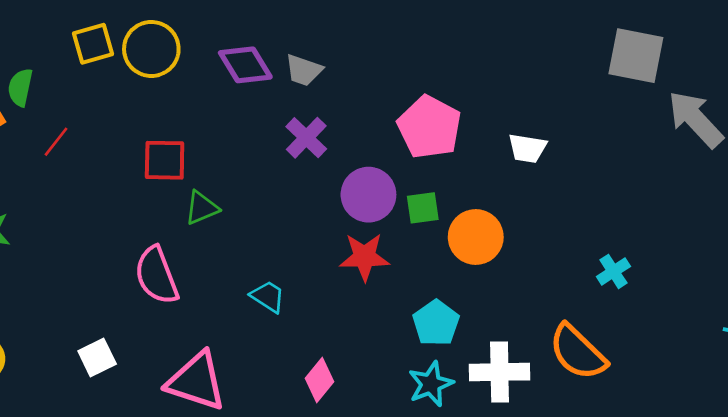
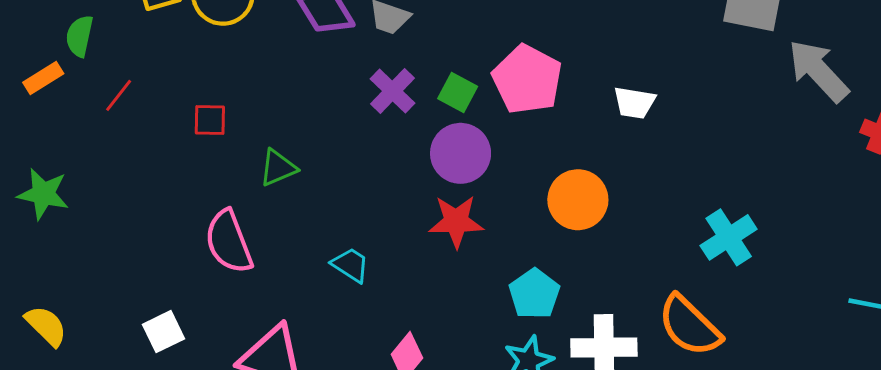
red square: (165, 160) -> (210, 120), moved, size x0.7
green square: (423, 208) -> (458, 93), moved, turned 36
cyan cross: (613, 271) -> (729, 237), size x1.5

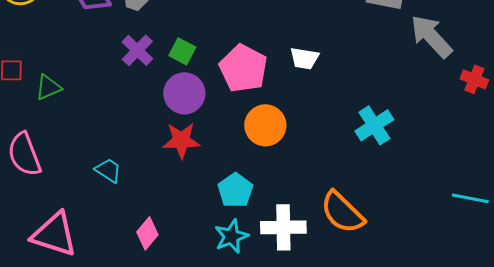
pink pentagon: (527, 79) -> (243, 68), moved
green triangle: (278, 168) -> (48, 87), moved
cyan cross: (729, 237) -> (374, 125), moved

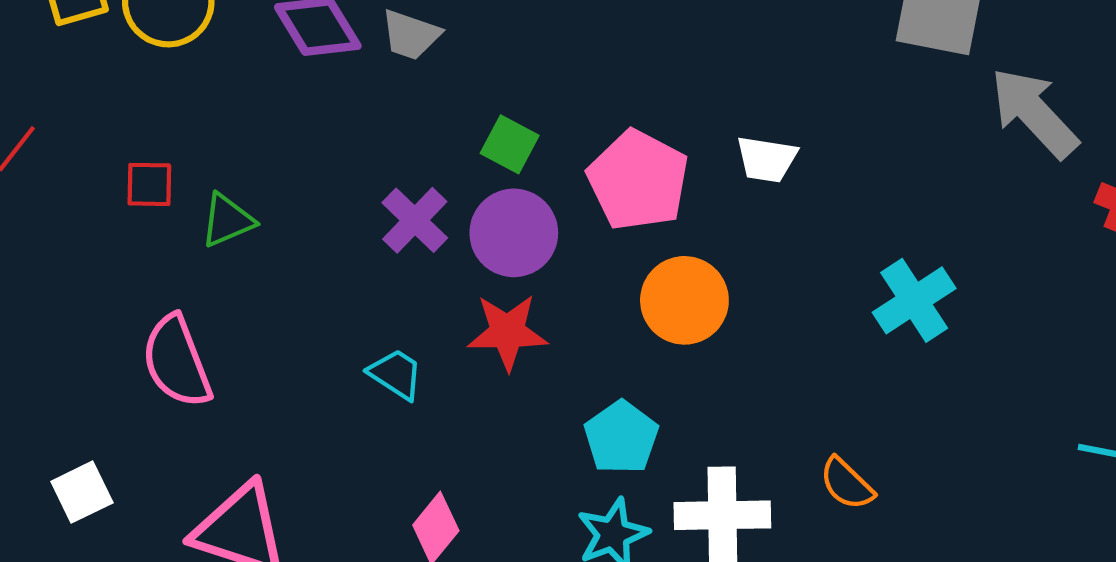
purple cross: (137, 50) -> (415, 220), moved
cyan trapezoid: (108, 170) -> (396, 374), moved
orange semicircle: (342, 212) -> (847, 484), size x0.6

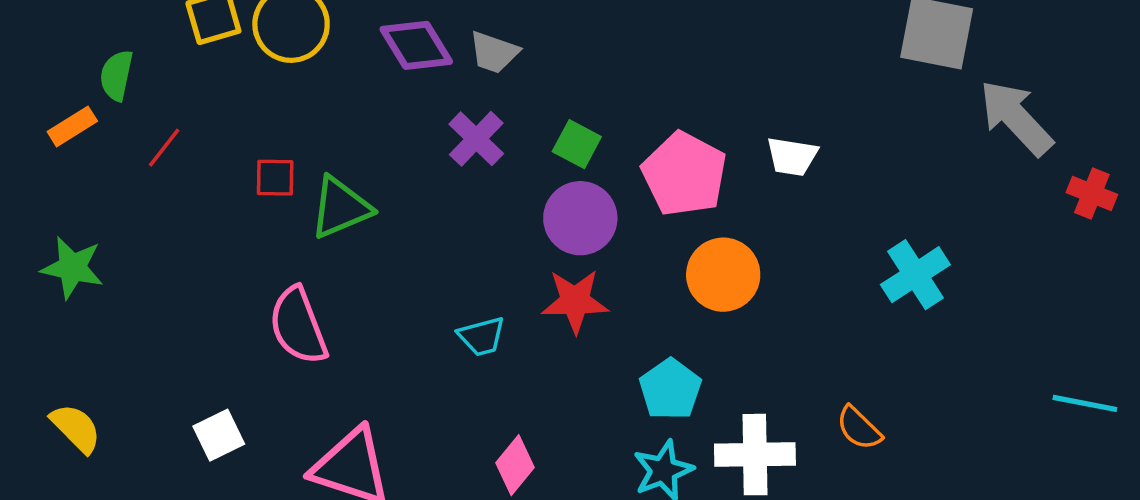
green triangle: (227, 220) -> (340, 208), size x1.4
purple cross: (415, 220) -> (476, 139), moved
cyan trapezoid: (396, 374) -> (482, 336), turned 132

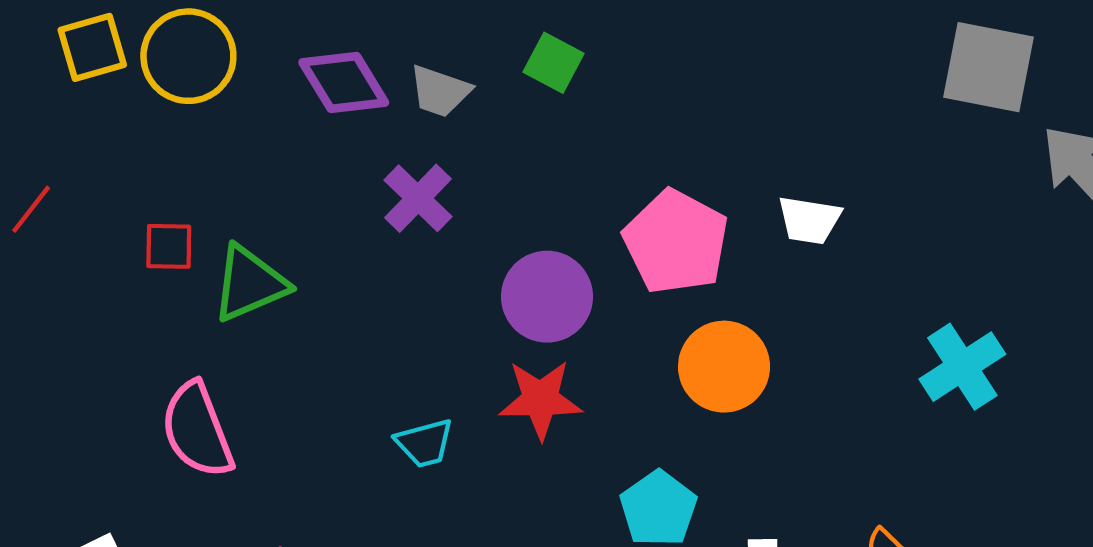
green square: (577, 144) -> (554, 63), moved

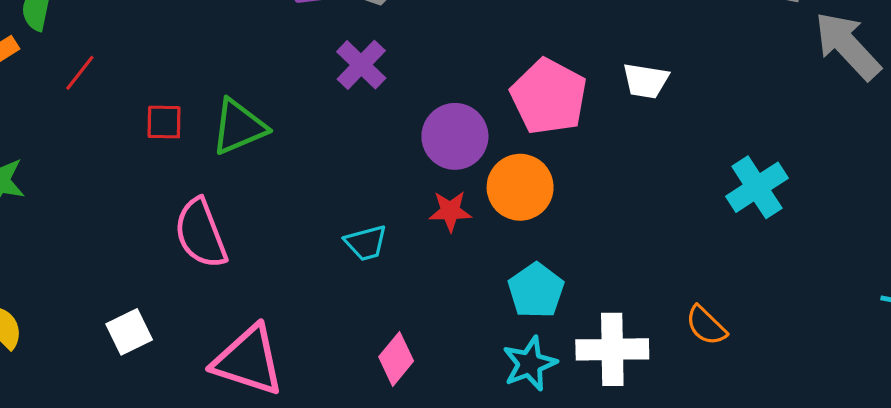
red square: (169, 246) -> (164, 122), moved
orange circle: (724, 367) -> (520, 187), moved
red star: (540, 399) -> (450, 211), size x0.7

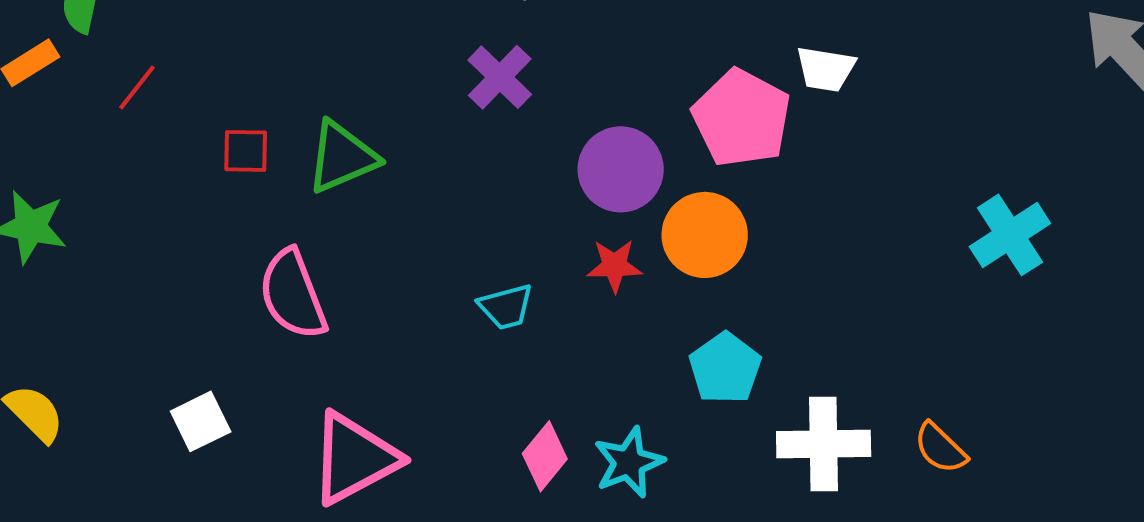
white trapezoid: (646, 81) -> (826, 69), moved
orange semicircle: (706, 326) -> (940, 448), moved
pink triangle: (248, 361) -> (354, 458), turned -46
cyan star: (530, 364) -> (629, 462), moved

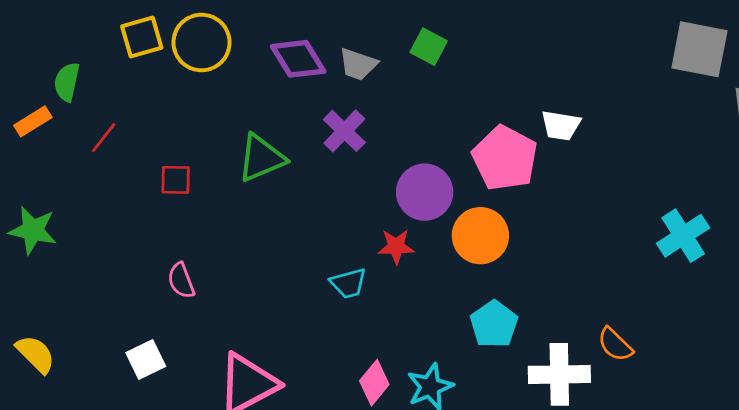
green triangle: (342, 157) -> (261, 158), moved
red star: (614, 266) -> (396, 247), moved
pink semicircle: (293, 294) -> (181, 281), moved, size x0.6
orange semicircle: (940, 448) -> (615, 345), moved

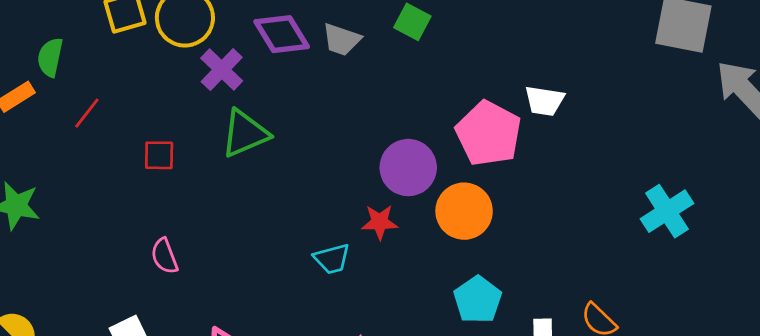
purple cross: (344, 131) -> (222, 70), moved

